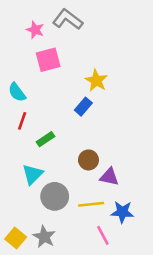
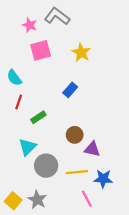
yellow star: (96, 81) -> (81, 53), moved

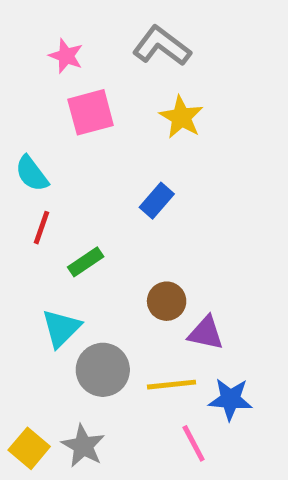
gray L-shape: (57, 16) -> (162, 46), moved

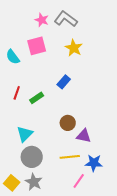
pink star: (66, 56) -> (42, 20), moved
cyan semicircle: (32, 174) -> (13, 57), moved
green rectangle: (86, 262) -> (37, 98), moved
gray circle: (103, 370) -> (32, 157), moved
pink line: (194, 443) -> (79, 181), turned 63

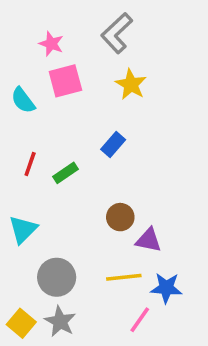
gray L-shape: (66, 19) -> (117, 33), turned -80
pink star: (42, 20) -> (51, 44), moved
cyan triangle: (25, 134) -> (23, 229), moved

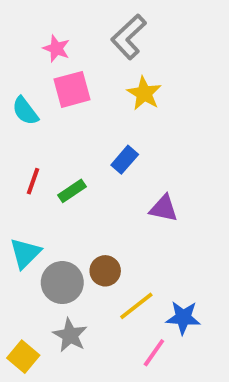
brown circle: (120, 217) -> (105, 271), moved
purple triangle: (149, 240) -> (164, 208), moved
gray circle: (57, 277) -> (62, 283), moved
yellow line: (124, 277) -> (136, 306), turned -32
gray star: (60, 321) -> (70, 335), moved

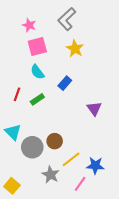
cyan semicircle: (25, 111) -> (37, 72), moved
purple triangle: (164, 208) -> (94, 109), moved, turned 42
cyan triangle: (25, 253) -> (13, 132), turned -30
gray star: (70, 335) -> (51, 175), moved

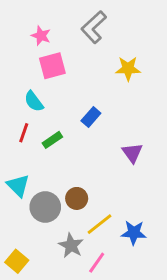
yellow star: (75, 49) -> (128, 69), moved, turned -30
cyan semicircle: (37, 72) -> (34, 101), moved
pink line: (80, 184) -> (97, 263), moved

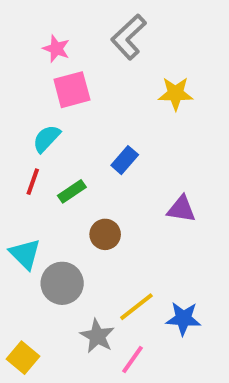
cyan semicircle: (34, 101) -> (46, 139), turned 80
purple triangle: (132, 153) -> (181, 209), turned -45
brown circle: (77, 198) -> (105, 234), moved

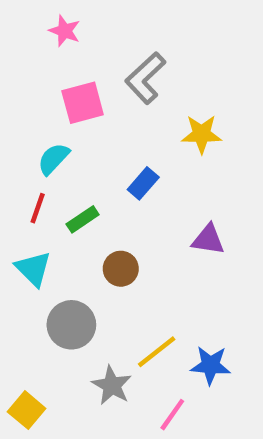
gray L-shape: (129, 37) -> (145, 78), moved
pink star: (56, 49) -> (65, 31), moved
yellow star: (176, 94) -> (202, 134), moved
cyan triangle: (25, 254) -> (33, 269), moved
pink line: (133, 360) -> (172, 415), moved

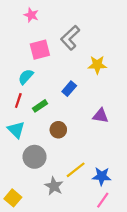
pink line: (172, 415) -> (103, 200), moved

